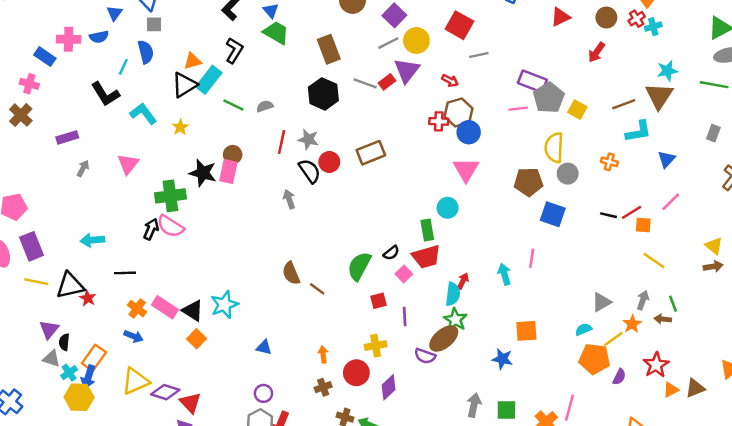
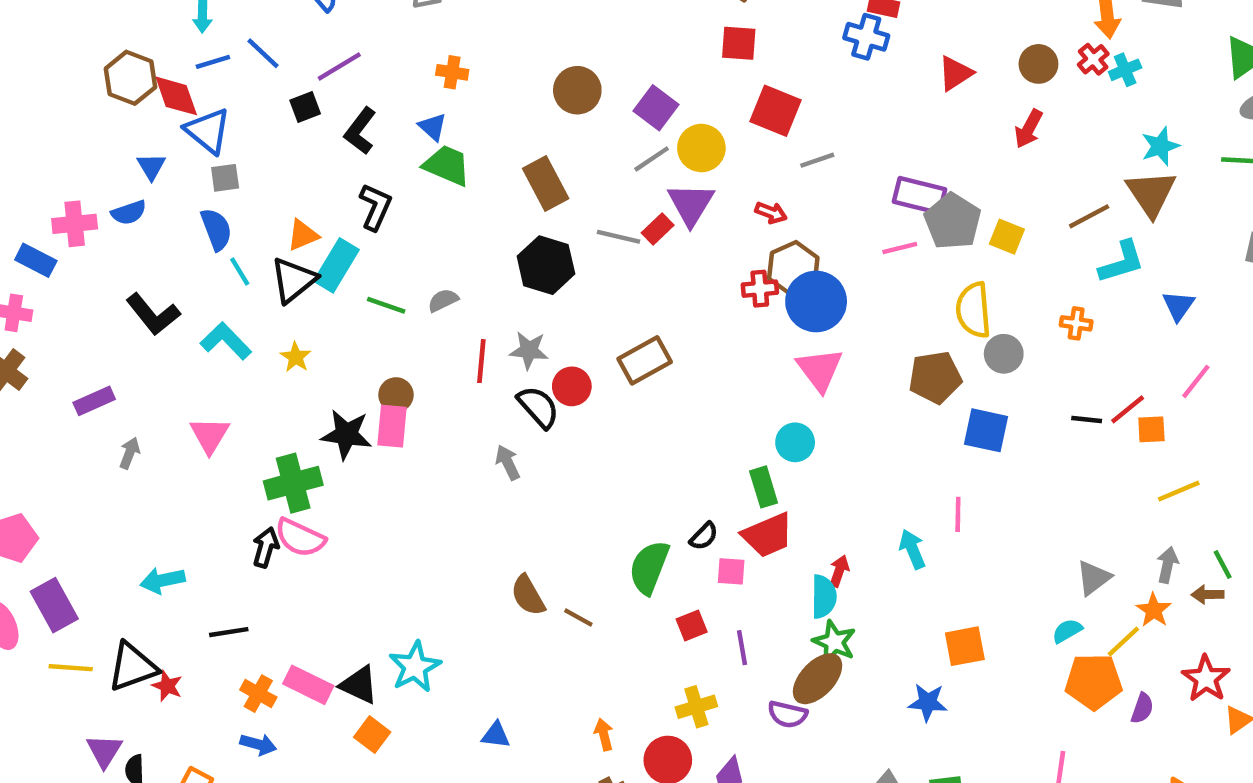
cyan line: (123, 67) -> (240, 271), moved, turned -49
blue circle: (469, 132) -> (816, 301), size x1.4
yellow line: (654, 261) -> (1179, 491), turned -50
pink square: (404, 274) -> (731, 571), turned -35

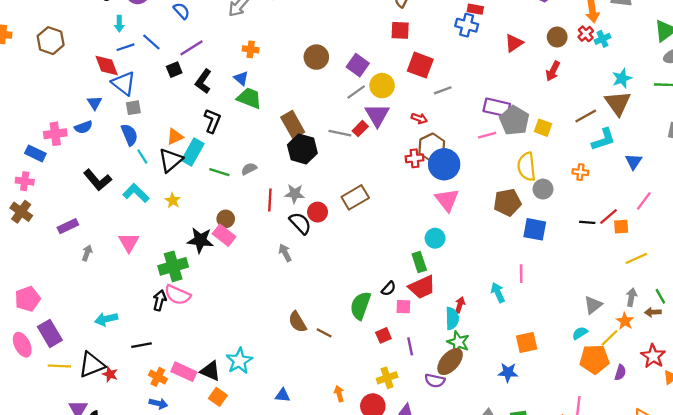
brown hexagon: (130, 78) -> (51, 41), moved
brown rectangle: (546, 183) -> (293, 125), moved
pink rectangle: (392, 426) -> (224, 235), turned -55

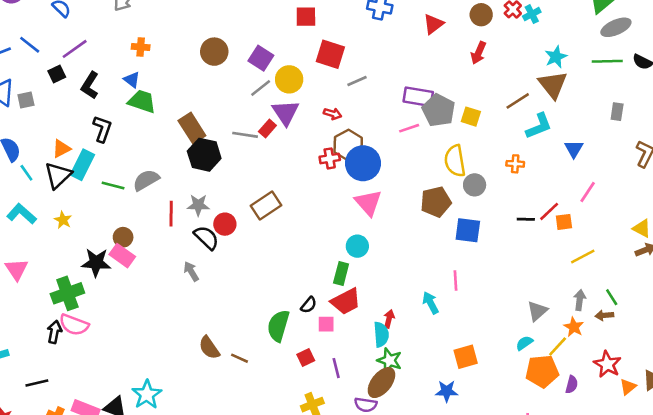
gray square: (133, 108) -> (26, 100), moved
gray semicircle: (249, 169) -> (146, 180), size x1.5
green rectangle: (419, 262) -> (341, 274), turned 36

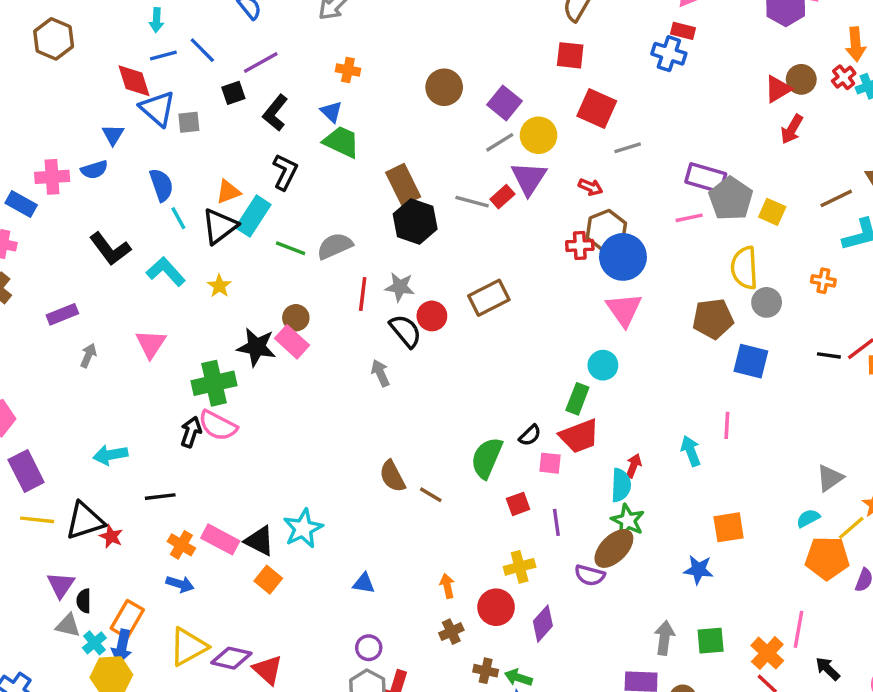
red triangle: (433, 24) -> (778, 89), moved

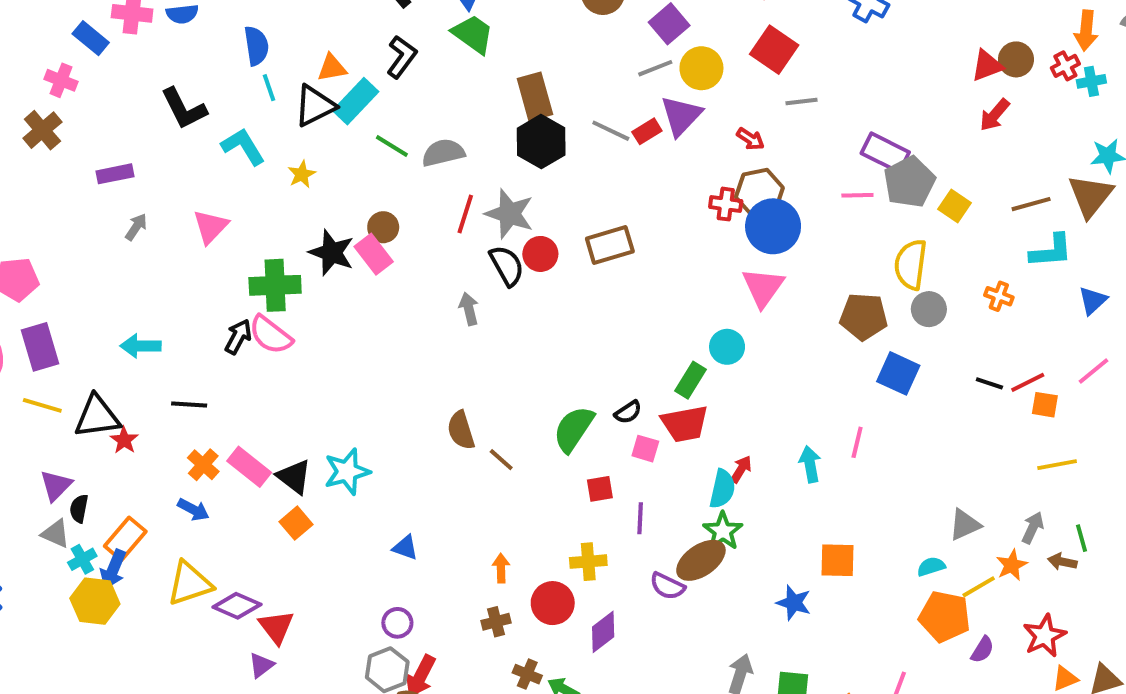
gray star: (400, 287) -> (510, 214), size x1.4

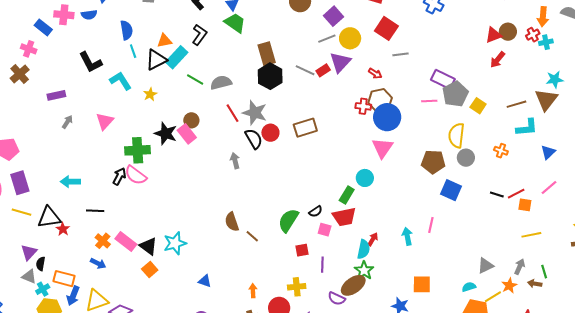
red line: (465, 214) -> (233, 113), turned -48
orange rectangle: (125, 539) -> (64, 279), turned 65
blue arrow: (113, 569) -> (73, 296), moved

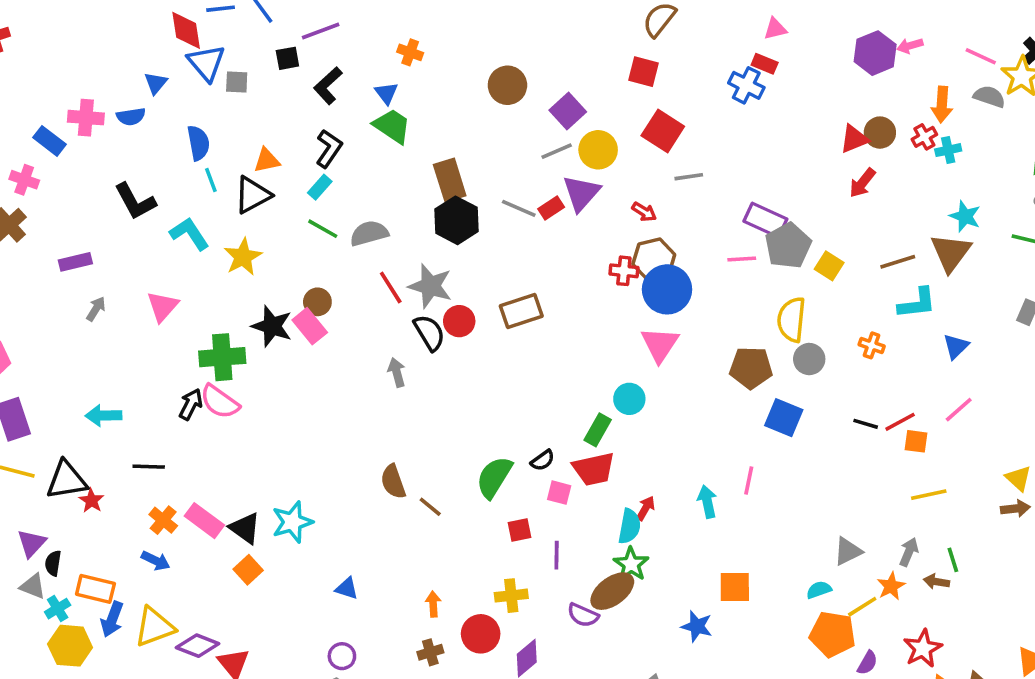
cyan rectangle: (177, 57) -> (320, 187), moved, size x0.6
cyan star: (555, 79) -> (965, 216), turned 30
yellow star: (150, 94) -> (243, 257), size x1.5

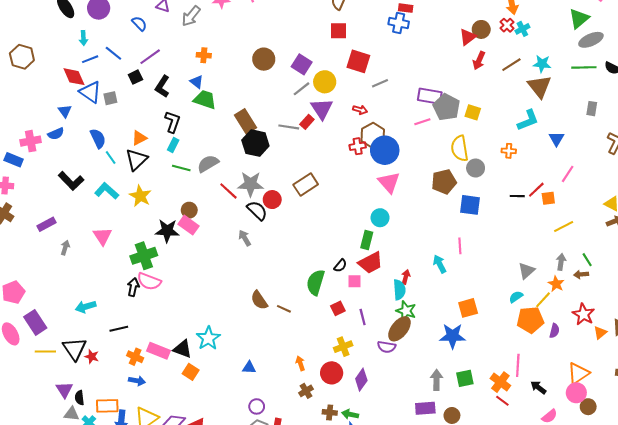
brown line: (898, 262) -> (511, 65), moved
black triangle: (67, 480) -> (75, 349), turned -40
blue star: (697, 626) -> (453, 336), size x1.4

